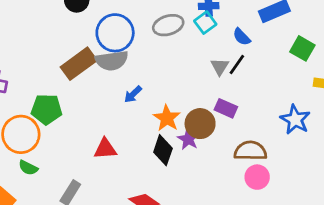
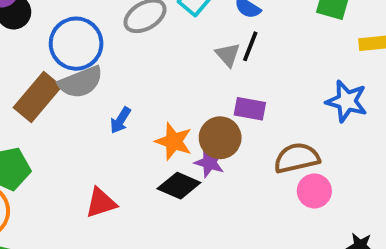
black diamond: (163, 150) -> (179, 186), turned -72

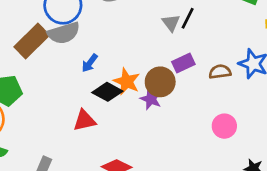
purple rectangle: (250, 109) -> (183, 63), turned -40
brown semicircle: (297, 158) -> (220, 72), moved, size x0.7
black diamond: (179, 186) -> (107, 92), moved
red triangle: (101, 203) -> (84, 120), moved

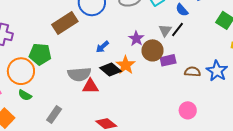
gray semicircle: (64, 33) -> (79, 74), moved
brown circle: (160, 82) -> (153, 50), moved
purple star: (151, 99) -> (136, 39), moved

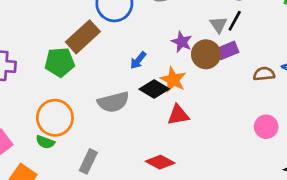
green pentagon: (40, 54) -> (60, 62), moved
purple rectangle: (168, 60) -> (228, 50), moved
orange circle: (21, 71) -> (55, 118), moved
red triangle: (90, 86) -> (178, 115), moved

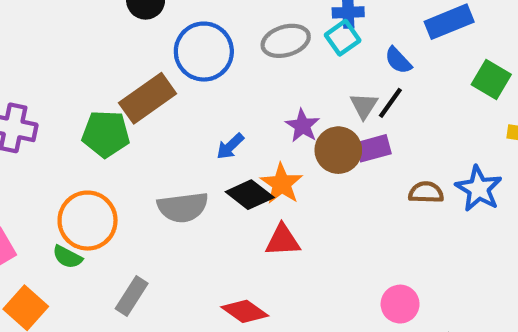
pink circle: (266, 127) -> (400, 304), moved

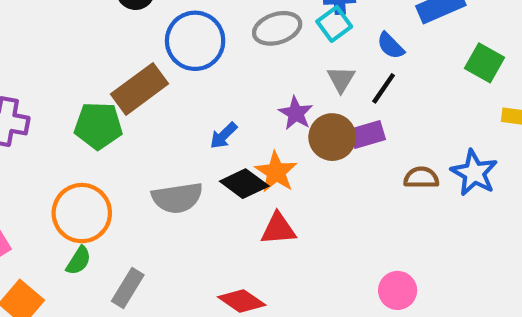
gray triangle: (364, 106) -> (341, 79), moved
green semicircle: (67, 257) -> (79, 261), moved, turned -84

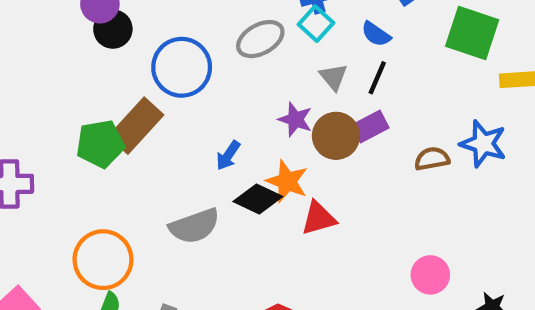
green square: (484, 63) -> (472, 33), size x1.4
green pentagon: (98, 126) -> (100, 144), moved
red triangle: (278, 229) -> (319, 218), moved

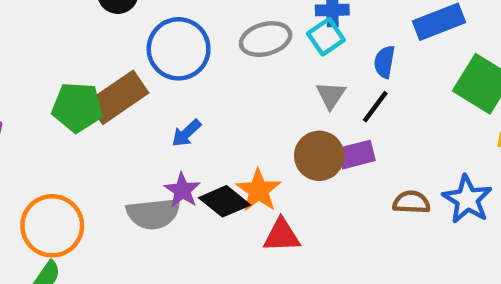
blue semicircle: (376, 34) -> (384, 62), turned 52
purple star: (295, 119) -> (182, 190), moved
blue arrow: (228, 155) -> (186, 133), moved

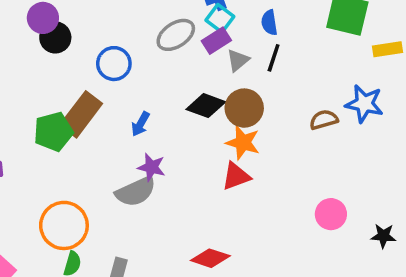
blue circle: (179, 49) -> (114, 64), size x0.7
gray triangle: (331, 95) -> (238, 60), turned 35
purple rectangle: (356, 155) -> (216, 41), moved
orange star: (259, 190) -> (243, 143), moved
black diamond: (225, 201) -> (206, 106), moved

